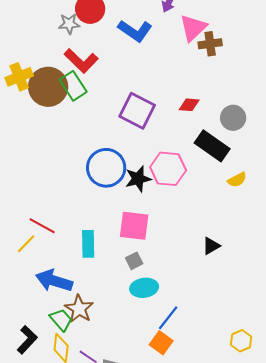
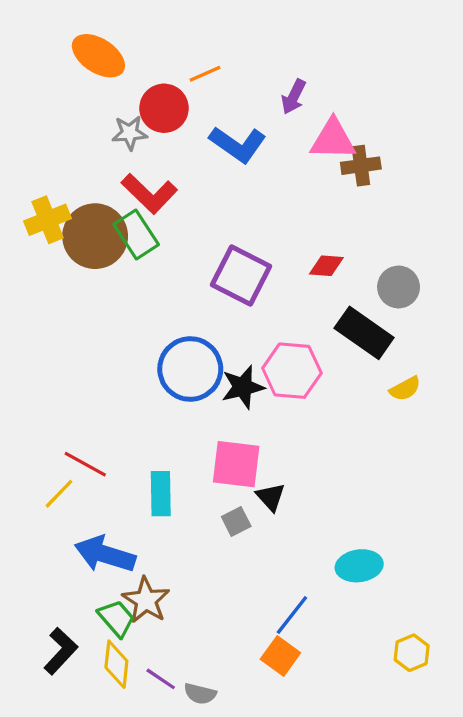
pink triangle: (193, 28) -> (333, 139), turned 44
black triangle: (211, 246) -> (271, 497), moved, turned -42
cyan ellipse: (144, 288) -> (359, 566), moved

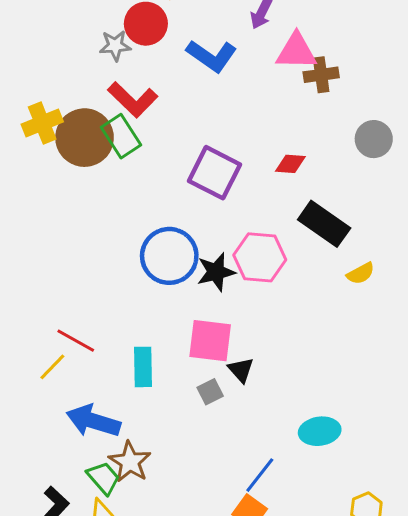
gray circle: (399, 287) -> (374, 139), moved

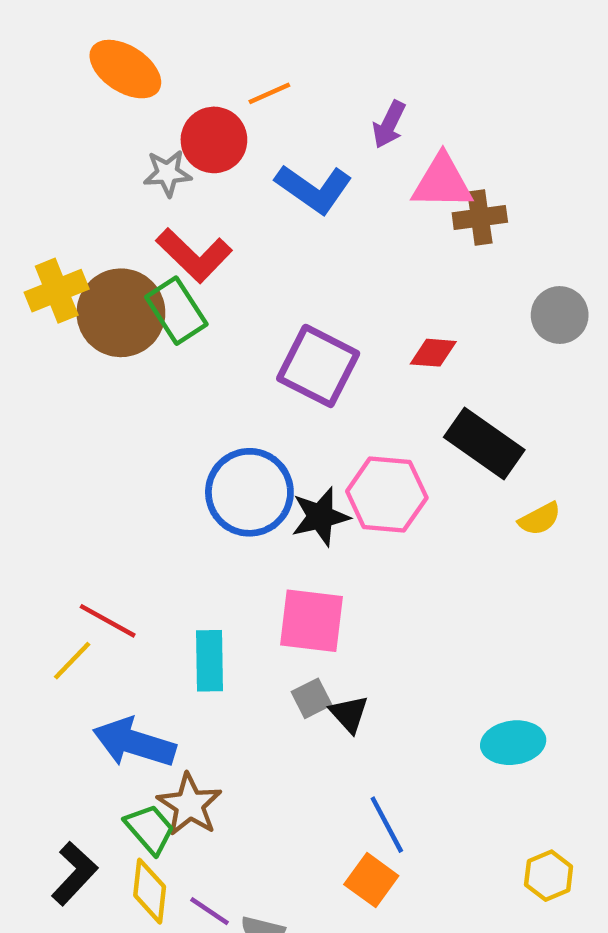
black triangle: (241, 370) -> (349, 714), moved
cyan ellipse: (320, 431) -> (513, 743), moved
blue line: (260, 475) -> (387, 825), turned -66

